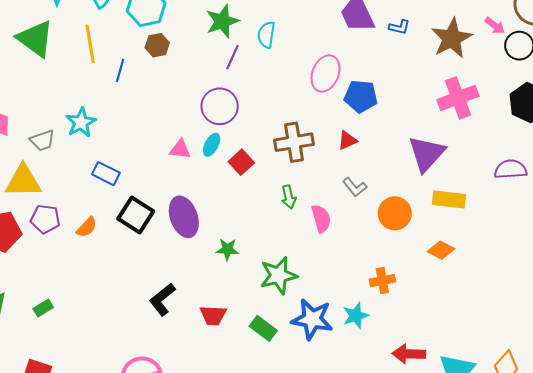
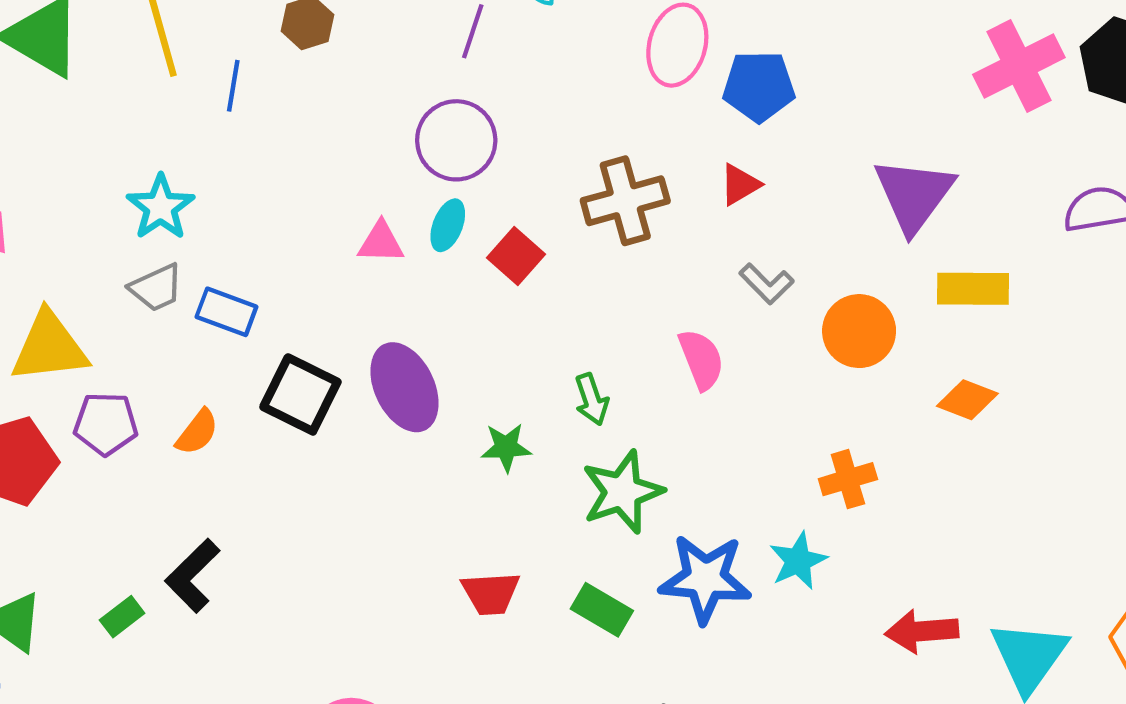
pink cross: (458, 98) -> (1019, 66), moved
gray trapezoid: (42, 140) -> (156, 288), moved
green arrow: (289, 197) -> (592, 399), moved
black L-shape: (162, 299) -> (193, 576), moved

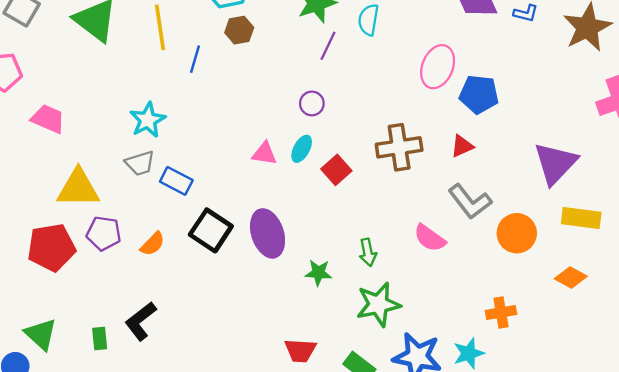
purple circle: (456, 140) -> (312, 103), size x0.6
gray L-shape: (767, 284) -> (470, 201), size x1.5
pink semicircle: (701, 359) -> (430, 238), turned 140
green rectangle: (122, 617) -> (100, 339), turned -65

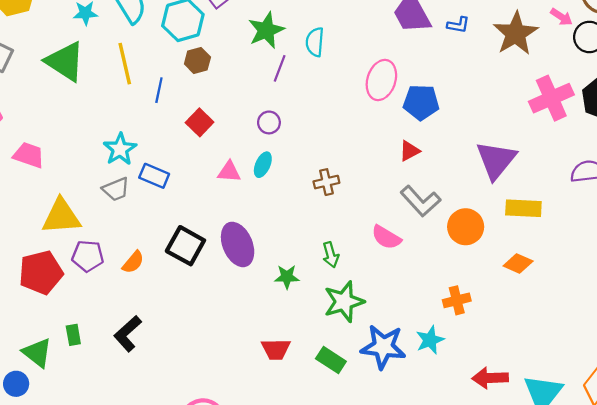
brown cross: (399, 147) -> (326, 182), moved, size x0.6
red square: (336, 170) -> (200, 122), moved
blue rectangle: (176, 181) -> (154, 176), moved
green rectangle: (100, 339) -> (73, 335), moved

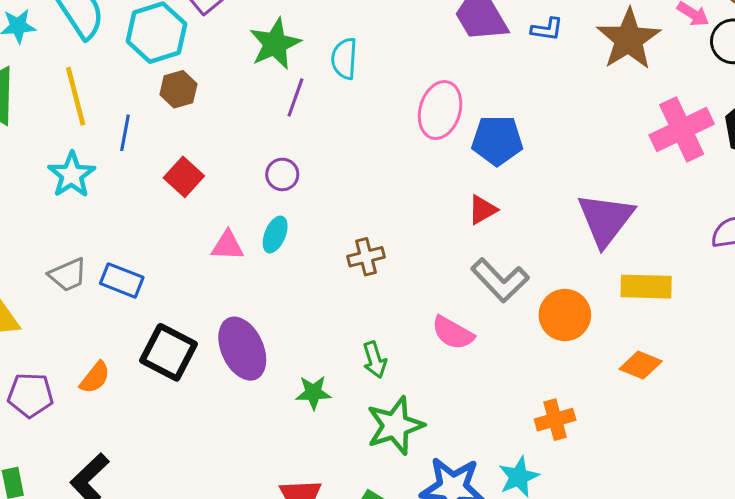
cyan star: (120, 149) -> (72, 175), moved
blue rectangle: (154, 176) -> (122, 280), moved
purple pentagon: (88, 256) -> (30, 395), moved

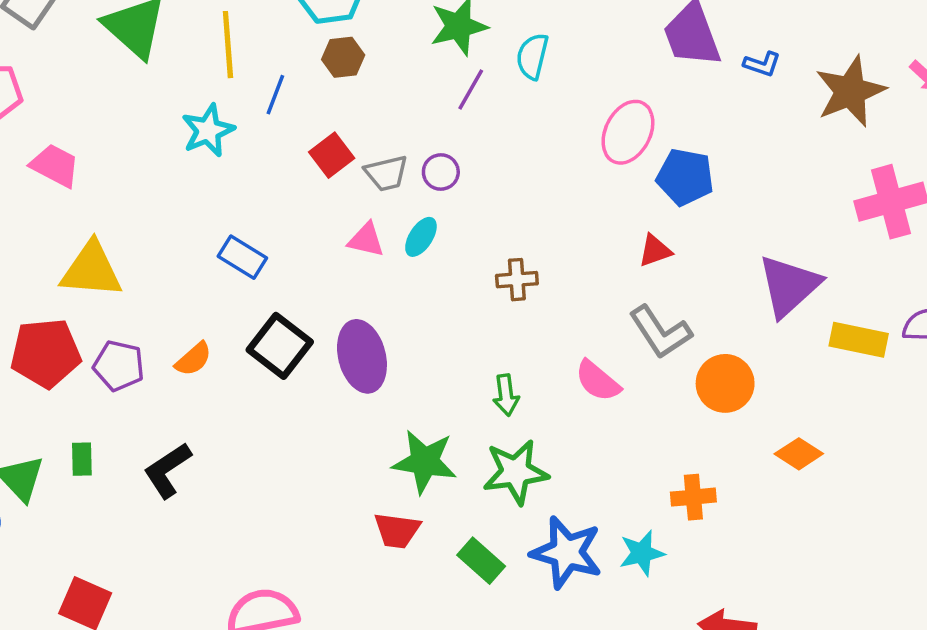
gray trapezoid: (68, 275) -> (386, 173), moved
yellow rectangle: (646, 287) -> (859, 340), moved
green star: (313, 393) -> (425, 462), moved, size x1.6

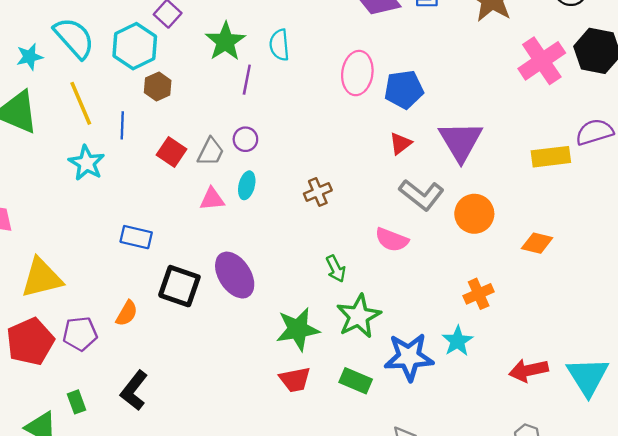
gray trapezoid: (386, 173) -> (211, 152), turned -32
purple triangle: (789, 286) -> (461, 141), moved

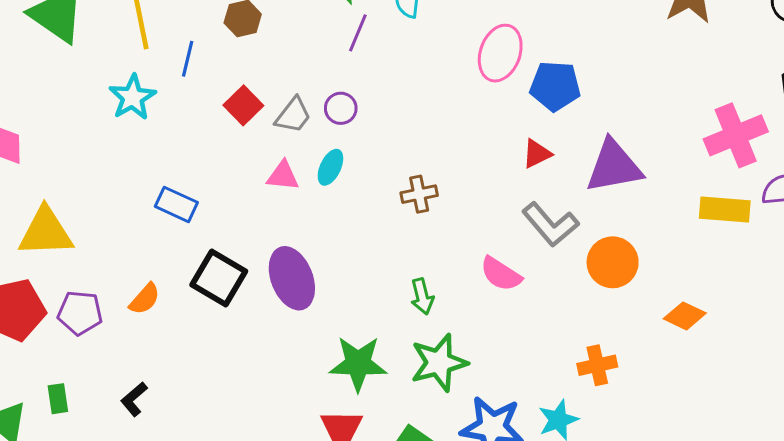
pink cross: (542, 61) -> (736, 135), moved
purple triangle: (461, 141) -> (614, 166), turned 39
black L-shape: (134, 391) -> (134, 399), size x0.7

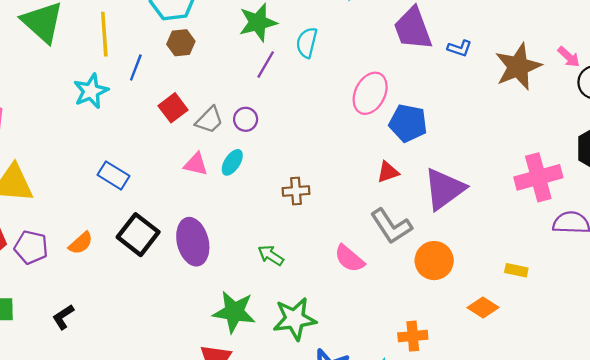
purple triangle: (614, 166) -> (444, 189), turned -33
yellow rectangle: (725, 210) -> (516, 270), moved, size x0.6
green arrow: (422, 296) -> (271, 255), moved, turned 130

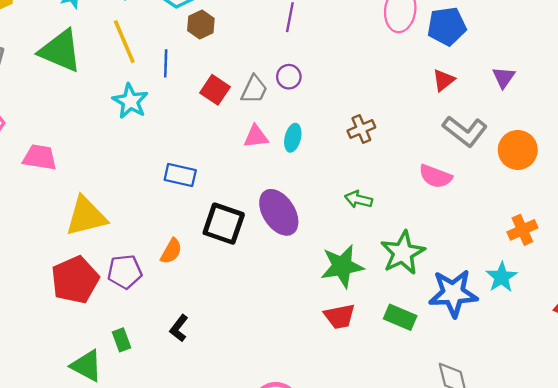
cyan ellipse: (232, 162) -> (293, 138), moved
purple triangle: (444, 189) -> (504, 77), size x0.5

